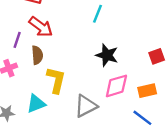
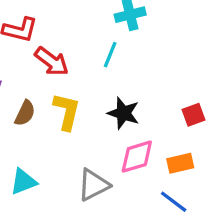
red arrow: (41, 27) -> (52, 61), moved
brown semicircle: (37, 55) -> (25, 113), turned 30
yellow L-shape: (56, 80) -> (67, 112), moved

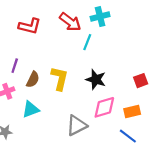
red arrow: (52, 61) -> (70, 22), moved
cyan triangle: (23, 182) -> (31, 109), moved

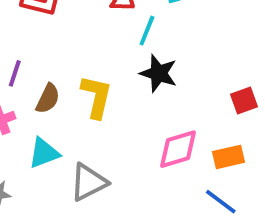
black star: (96, 80) -> (159, 73), moved
gray triangle: (77, 125) -> (89, 182), moved

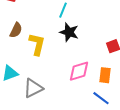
brown semicircle: (48, 99) -> (16, 30), moved
orange rectangle: (229, 157) -> (105, 75), turned -70

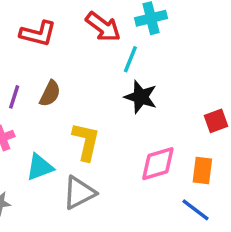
yellow L-shape: (37, 44) -> (86, 141), moved

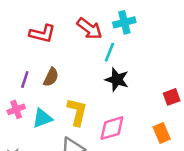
pink diamond: (158, 164) -> (112, 128), moved
cyan triangle: (40, 167) -> (42, 118), moved
orange rectangle: (202, 171) -> (162, 133), turned -30

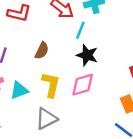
brown semicircle: (51, 77) -> (42, 51), moved
pink diamond: (112, 128) -> (83, 85), moved

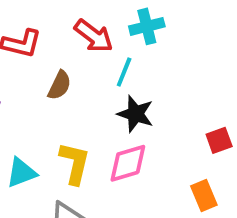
brown semicircle: (42, 51) -> (59, 85), moved

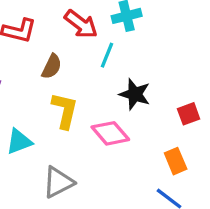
black star: (135, 114) -> (135, 94), moved
yellow L-shape: (75, 163) -> (65, 111), moved
pink diamond: (128, 163) -> (110, 133), turned 66

